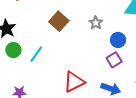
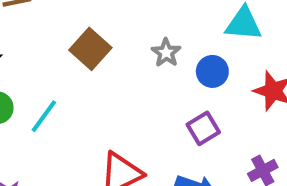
blue circle: (118, 40) -> (212, 71), moved

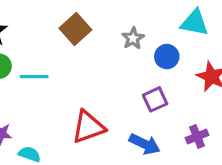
cyan line: (44, 116) -> (34, 77), turned 48

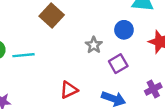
gray star: (133, 38) -> (94, 45), moved
red triangle: (88, 127) -> (69, 90), size x0.7

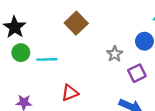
red triangle: (69, 90) -> (70, 93), moved

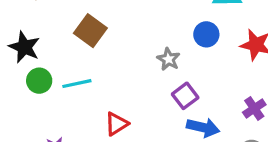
brown square: (76, 23) -> (90, 31), moved
purple square: (137, 73) -> (185, 96), moved

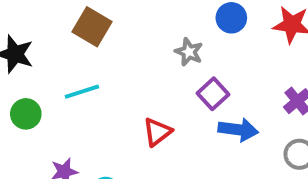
green circle: (39, 81) -> (26, 114), moved
red triangle: (116, 124) -> (157, 132), moved

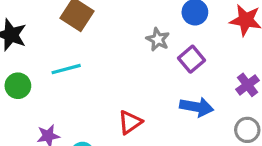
purple square: (213, 94) -> (192, 59), moved
red triangle: (157, 132) -> (130, 122), moved

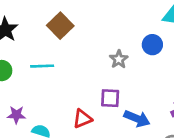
purple square: (192, 59) -> (110, 98), moved, turned 30

